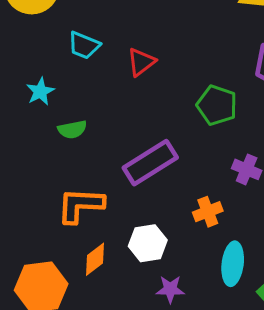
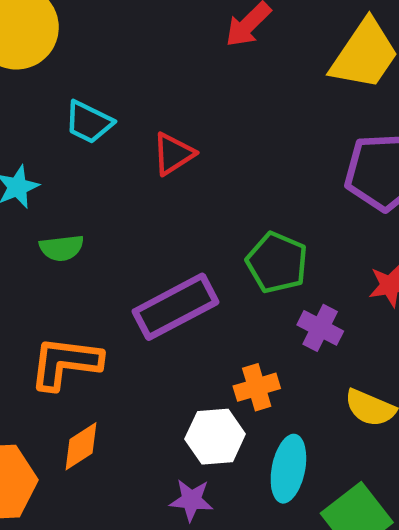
green pentagon: (217, 105) -> (277, 263), moved
white hexagon: (148, 243) -> (215, 437), moved

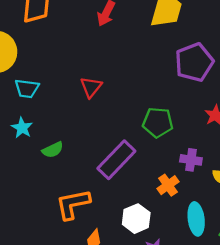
cyan trapezoid: (89, 122) -> (27, 89), moved
purple cross: (320, 328) -> (191, 160), moved
white hexagon: (215, 437) -> (136, 219), moved

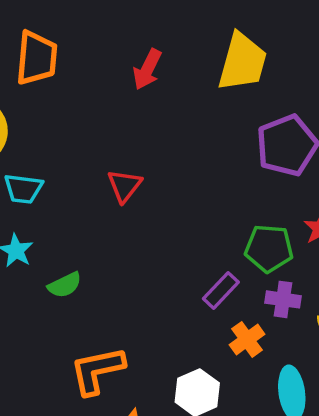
green pentagon: (158, 122) -> (269, 248), moved
purple rectangle: (116, 160) -> (221, 290), moved, size x0.6

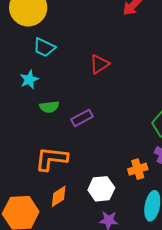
purple rectangle: (221, 290) -> (82, 118), moved

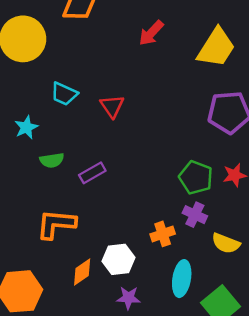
cyan trapezoid: (44, 47) -> (64, 94), moved
red triangle: (99, 64) -> (112, 106), turned -30
orange diamond: (59, 196) -> (82, 272), moved

